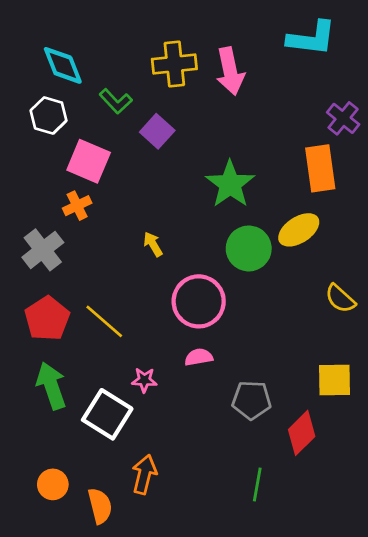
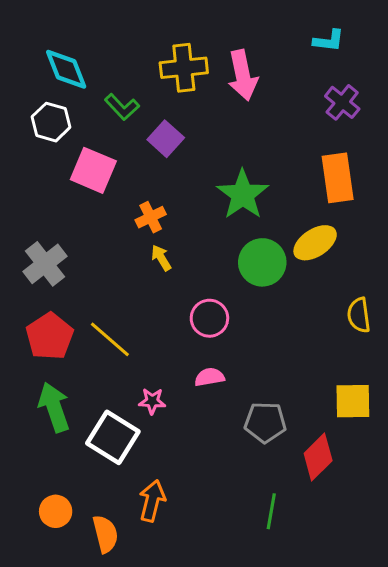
cyan L-shape: (312, 38) -> (329, 41), size x0.6
purple cross: (343, 118) -> (342, 102), moved
orange cross: (77, 206) -> (151, 217), moved
yellow semicircle: (340, 299) -> (359, 315), turned 40
pink circle: (199, 301) -> (209, 318), size x0.7

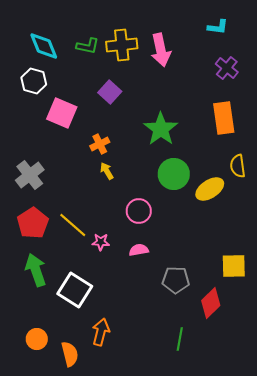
green L-shape: (122, 107) -> (88, 46), moved, turned -35
yellow ellipse: (315, 243) -> (210, 189), moved
yellow semicircle: (359, 315) -> (238, 166), moved
pink star: (152, 401) -> (101, 242), moved

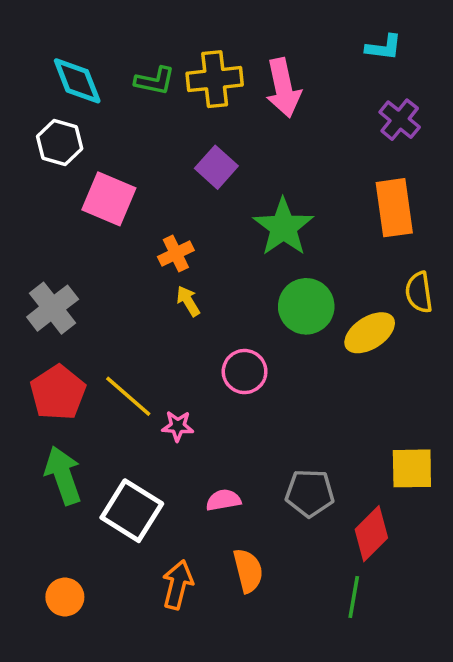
purple square: (110, 92) -> (216, 167), moved
pink semicircle: (139, 250) -> (223, 500), moved
green line: (180, 339) -> (354, 597), moved
orange semicircle: (70, 354) -> (248, 571), moved

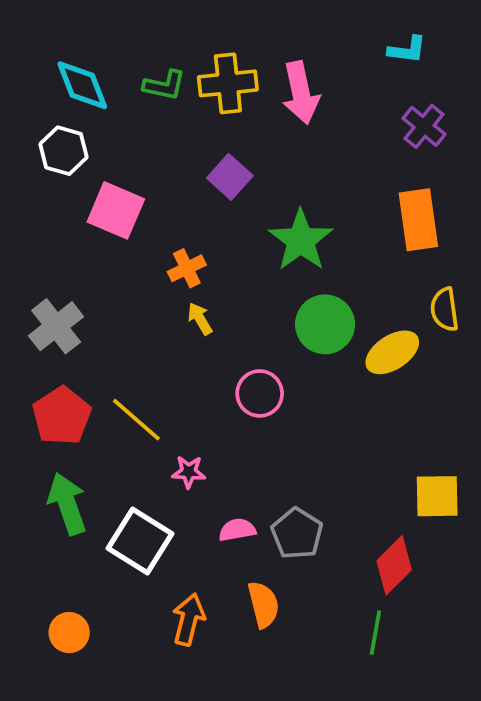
pink star: (178, 426) -> (189, 472), moved
gray pentagon: (310, 493) -> (297, 534), moved, turned 30

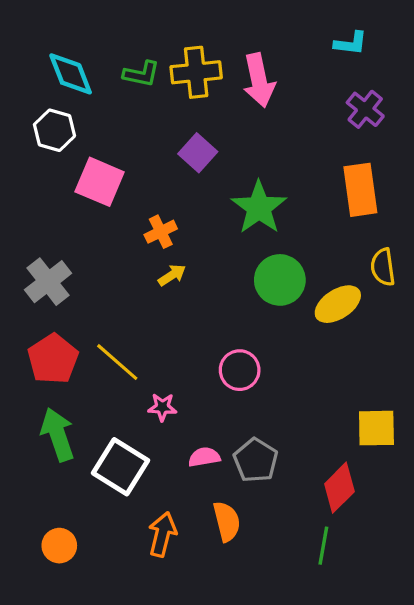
yellow arrow: (200, 319) -> (172, 275), turned 88
pink circle: (260, 393) -> (240, 370), moved

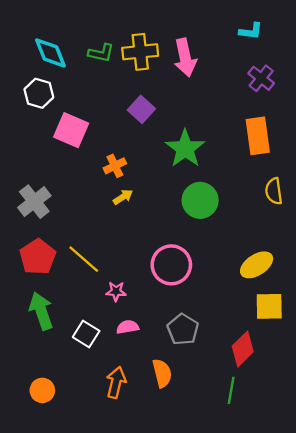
yellow ellipse: (338, 304) -> (257, 265), moved
pink circle: (240, 370) -> (171, 265), size x1.4
pink semicircle: (204, 457) -> (128, 327), moved
white square: (120, 467) -> (86, 334), size x0.7

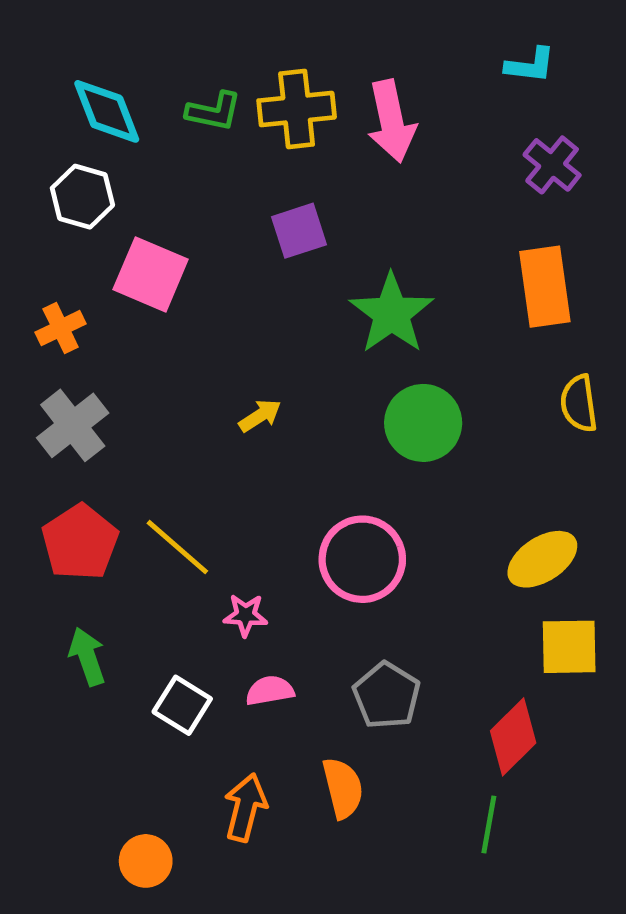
purple square: (141, 109) -> (299, 231), turned 30
orange cross: (115, 166) -> (61, 328), moved
green arrow: (41, 311) -> (87, 657), size x0.7
orange circle: (42, 390) -> (146, 861), moved

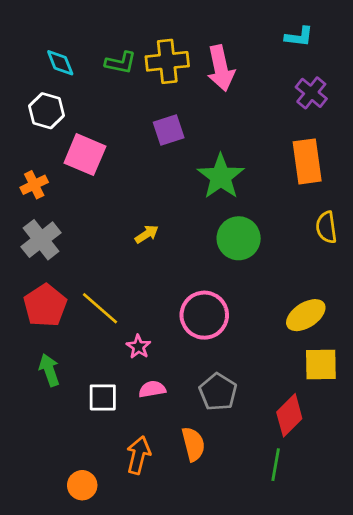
cyan diamond: (107, 111) -> (60, 63), size x0.7
pink star: (245, 615) -> (138, 347), turned 30
white square: (182, 705) -> (103, 397), turned -32

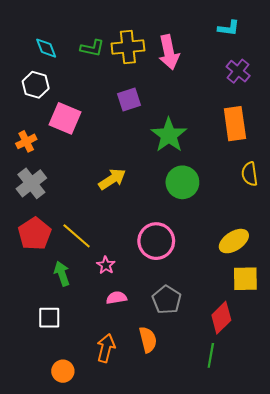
yellow arrow: (147, 234) -> (112, 179), size x1.5
green arrow: (49, 370) -> (62, 274), moved
white square: (103, 397) -> (49, 318), moved

